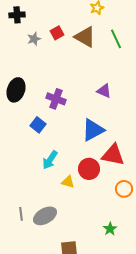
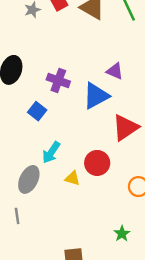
blue triangle: (93, 130) -> (96, 96), moved
red triangle: (113, 155) -> (125, 128), moved, turned -45
gray ellipse: (45, 216) -> (29, 179), moved, turned -35

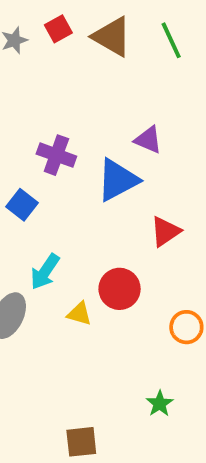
red triangle: (125, 128) -> (165, 232), size x0.7

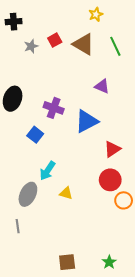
purple triangle: (148, 140) -> (102, 86), moved
red circle: (120, 289) -> (110, 180), moved
green star: (160, 404) -> (109, 262), moved

